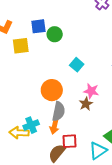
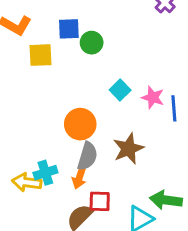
pink star: (91, 91) -> (153, 97), moved
brown star: (86, 104) -> (128, 149), size x1.5

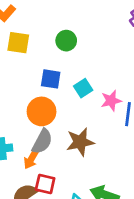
blue square: (69, 29) -> (51, 79), moved
pink star: (153, 97) -> (111, 101), turned 30

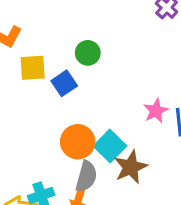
blue square: (51, 79) -> (64, 83), moved, turned -30
cyan square: (83, 88) -> (110, 146), moved, size x1.4

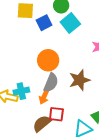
cyan square: (110, 146) -> (70, 23), moved

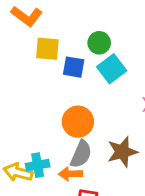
blue square: (44, 23) -> (74, 67), turned 35
orange arrow: (44, 96) -> (71, 174), turned 63

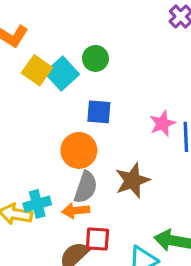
yellow square: (47, 49) -> (37, 70), turned 35
blue square: (74, 67) -> (99, 112), moved
cyan square: (112, 69) -> (62, 74), moved

